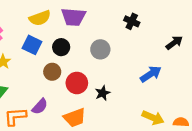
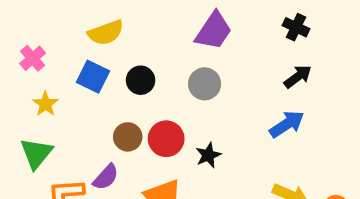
purple trapezoid: (73, 17) -> (214, 31), moved, turned -60
black cross: (132, 21) -> (296, 27), moved
black arrow: (174, 43) -> (298, 77), moved
brown circle: (52, 72) -> (128, 137), moved

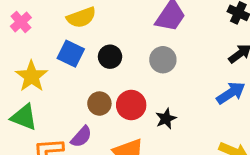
pink cross: (33, 58) -> (21, 22), moved
yellow star: (45, 104) -> (31, 76), size x1.5
green triangle: (36, 153) -> (24, 117), turned -48

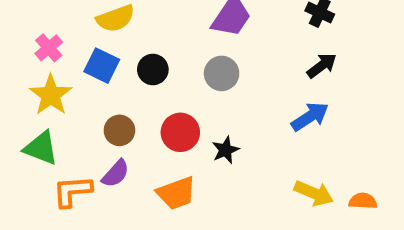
pink cross: (21, 22) -> (49, 48), moved
brown circle: (99, 104) -> (119, 130), moved

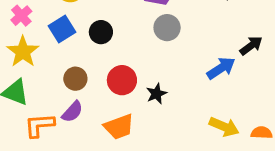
blue square: (102, 66) -> (62, 29), turned 32
black arrow: (322, 66) -> (251, 46), moved
gray circle: (222, 73) -> (167, 28), moved

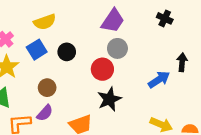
black arrow: (251, 46) -> (182, 62), turned -48
red circle: (122, 80) -> (102, 69), moved
black star: (156, 94) -> (109, 99), size x1.5

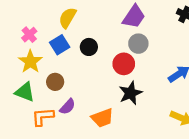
yellow semicircle: (45, 22) -> (68, 18), turned 140
brown circle: (47, 88) -> (55, 82), moved

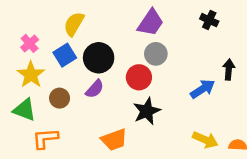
black circle: (89, 47) -> (99, 58), size x1.5
purple semicircle: (68, 107) -> (95, 89), moved

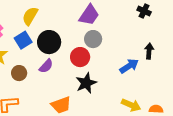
black cross: (209, 20) -> (144, 11), moved

